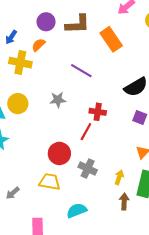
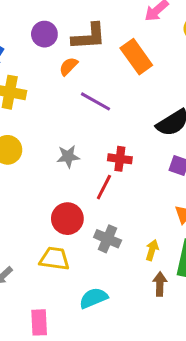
orange semicircle: (38, 45) -> (68, 66), moved
gray star: (58, 100) -> (68, 156), moved

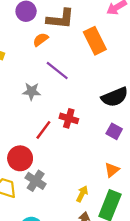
gray star: (68, 156) -> (32, 91), moved
red line: (104, 187) -> (43, 130), moved
gray cross: (108, 239) -> (36, 181), moved

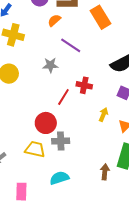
gray cross: (36, 181) -> (61, 141), turned -30
yellow arrow: (82, 194) -> (103, 115), moved

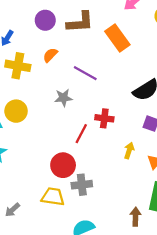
orange semicircle: (54, 20) -> (50, 55), moved

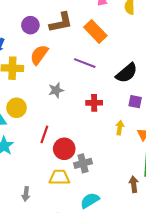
orange semicircle: (50, 55) -> (39, 55), size x1.5
purple line: (85, 73) -> (85, 63), moved
red line: (81, 134) -> (44, 134), moved
gray arrow: (12, 210) -> (26, 194), turned -32

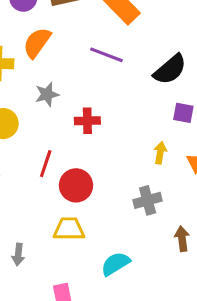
gray star: (56, 90) -> (47, 94), moved
red cross: (94, 103) -> (87, 121), moved
gray cross: (83, 163) -> (148, 200), moved

